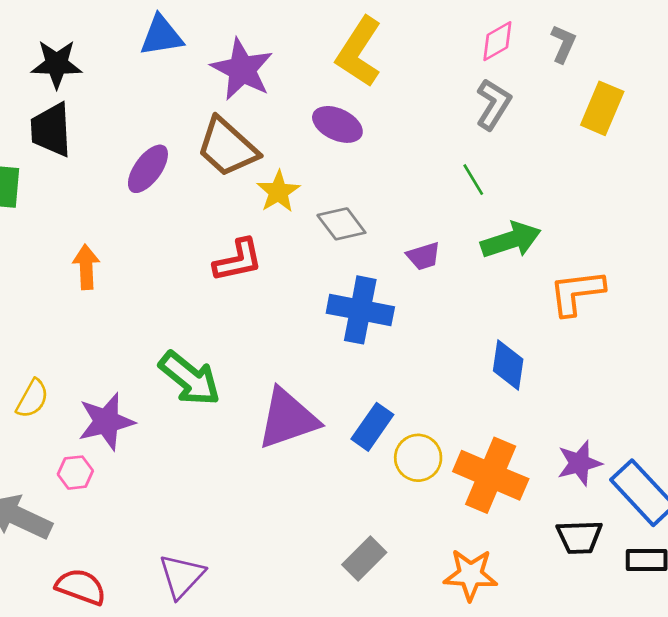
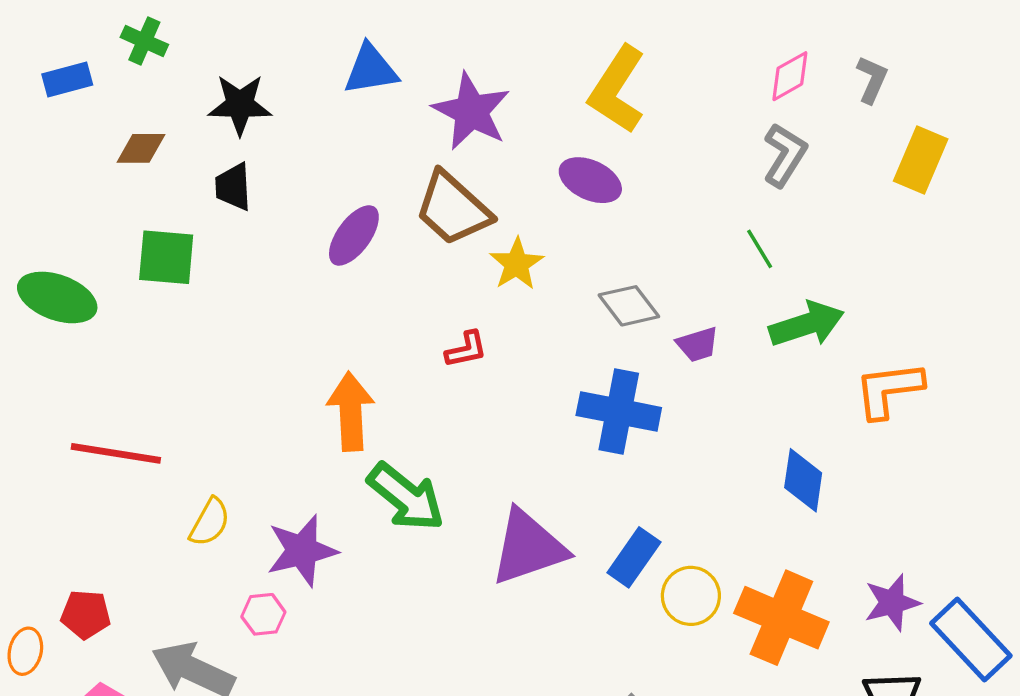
black trapezoid: (51, 130) -> (233, 187), size x0.7
gray diamond: (341, 224) -> (629, 306), moved
red L-shape: (238, 260) -> (466, 349), size x0.7
orange arrow: (86, 267) -> (351, 411), moved, size x1.4

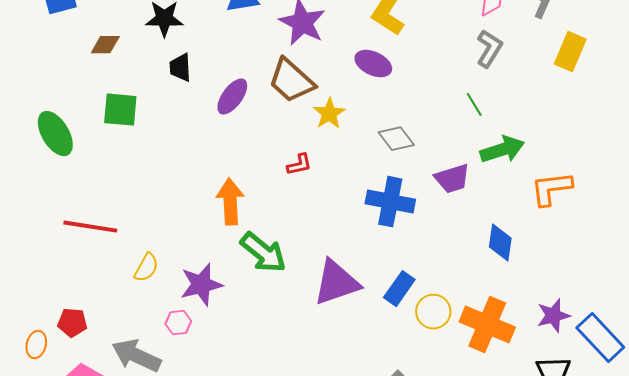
black trapezoid: (233, 187) -> (180, 68), moved
green ellipse: (57, 297) -> (55, 134), turned 39
purple trapezoid: (698, 344) -> (452, 179), moved, size x1.4

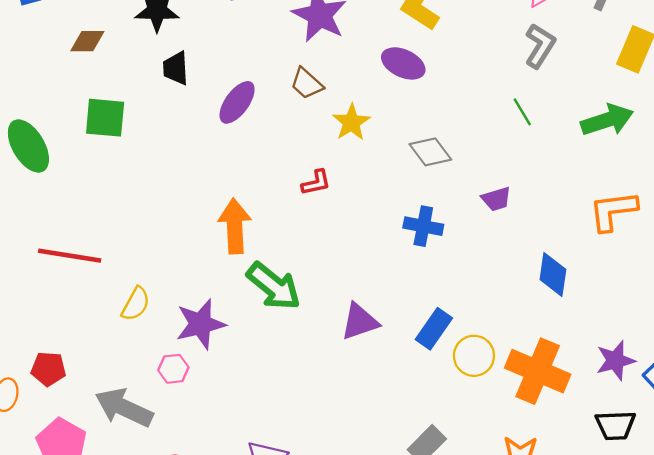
brown trapezoid: (291, 81) -> (307, 84), size x0.6
green arrow: (502, 150) -> (607, 120), moved
purple trapezoid: (452, 179) -> (496, 199), size x0.7
blue cross: (390, 202) -> (423, 226), size x0.7
purple triangle: (336, 283) -> (360, 322), size x0.7

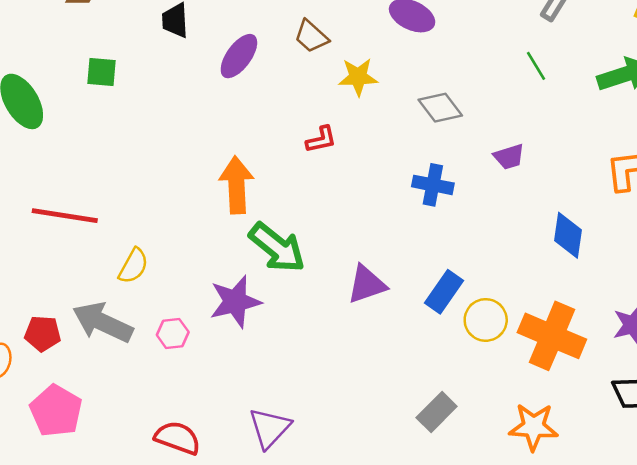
green square: (105, 118) -> (101, 72), size x0.7
yellow star: (351, 122) -> (358, 77), turned 30
purple star: (201, 324) -> (235, 302), moved
gray arrow: (124, 408) -> (103, 322), moved

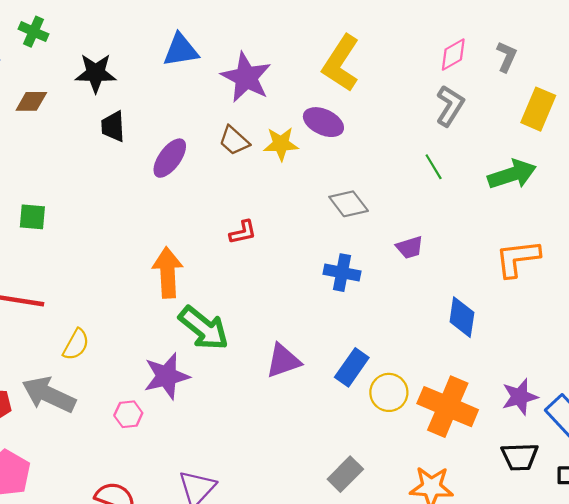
green square: (101, 72) -> (32, 217), moved
yellow star: (358, 77) -> (281, 144), moved
pink hexagon: (173, 333) -> (128, 414), moved

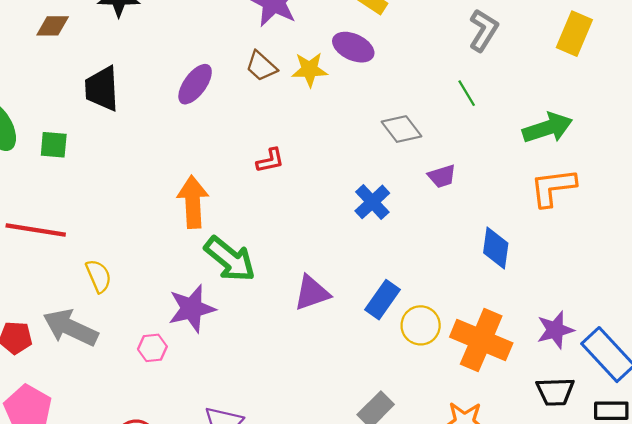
black trapezoid: (113, 126) -> (102, 89), moved, size x1.4
green arrow: (512, 174) -> (547, 128), moved
gray diamond: (349, 204) -> (402, 129), moved
blue cross: (342, 273) -> (372, 202), turned 36
yellow semicircle: (76, 344) -> (99, 276), turned -52

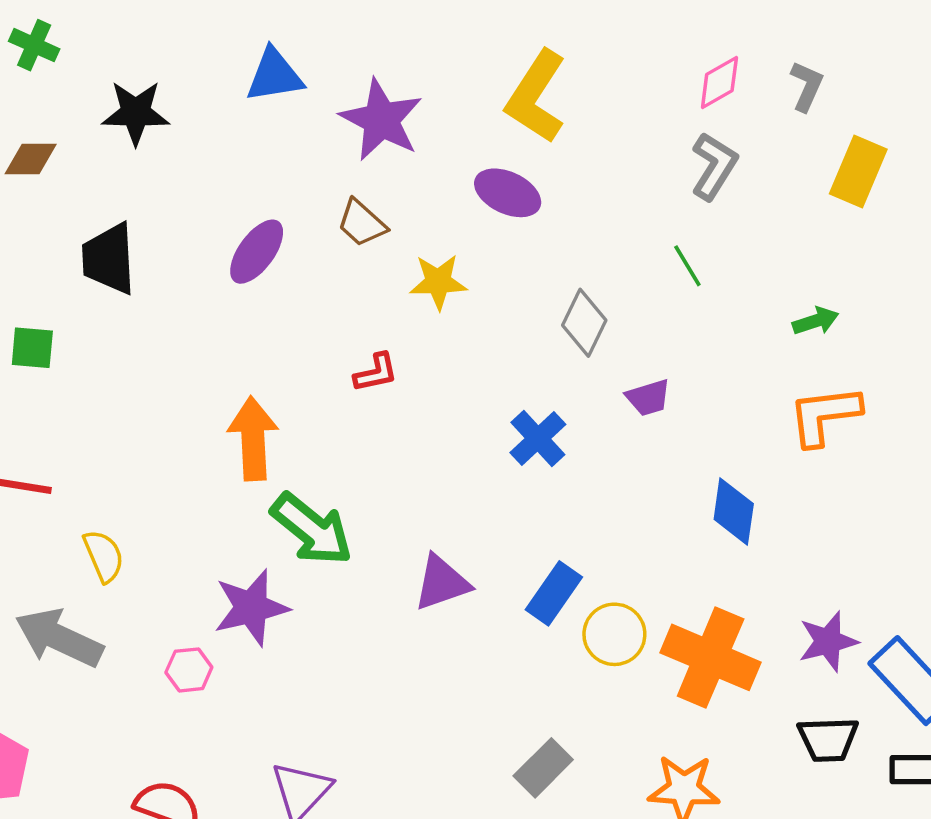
yellow star: (310, 70) -> (438, 282), moved
green arrow: (547, 128) -> (816, 321), size x0.6
gray diamond: (402, 129) -> (584, 323), turned 63

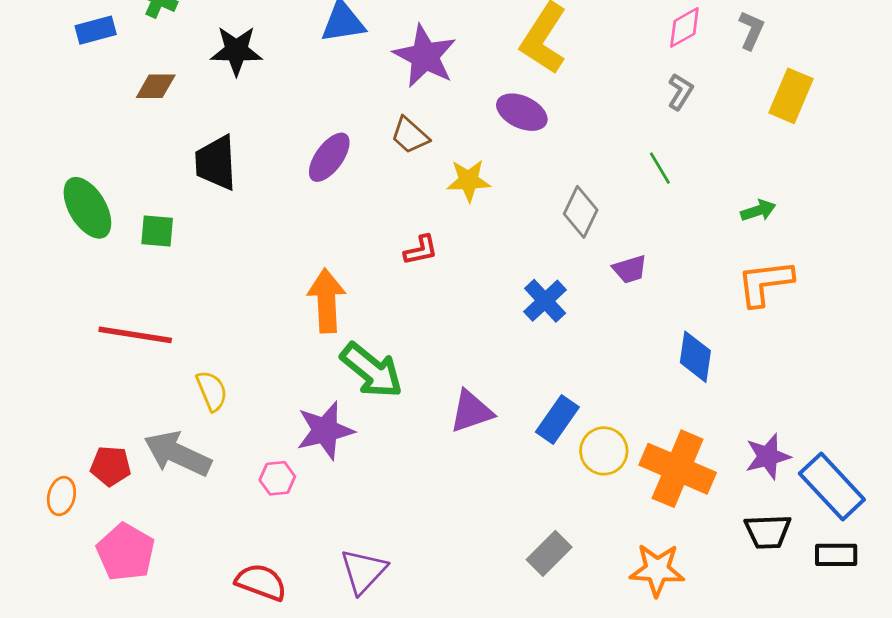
gray L-shape: (714, 166) -> (680, 92), size x0.7

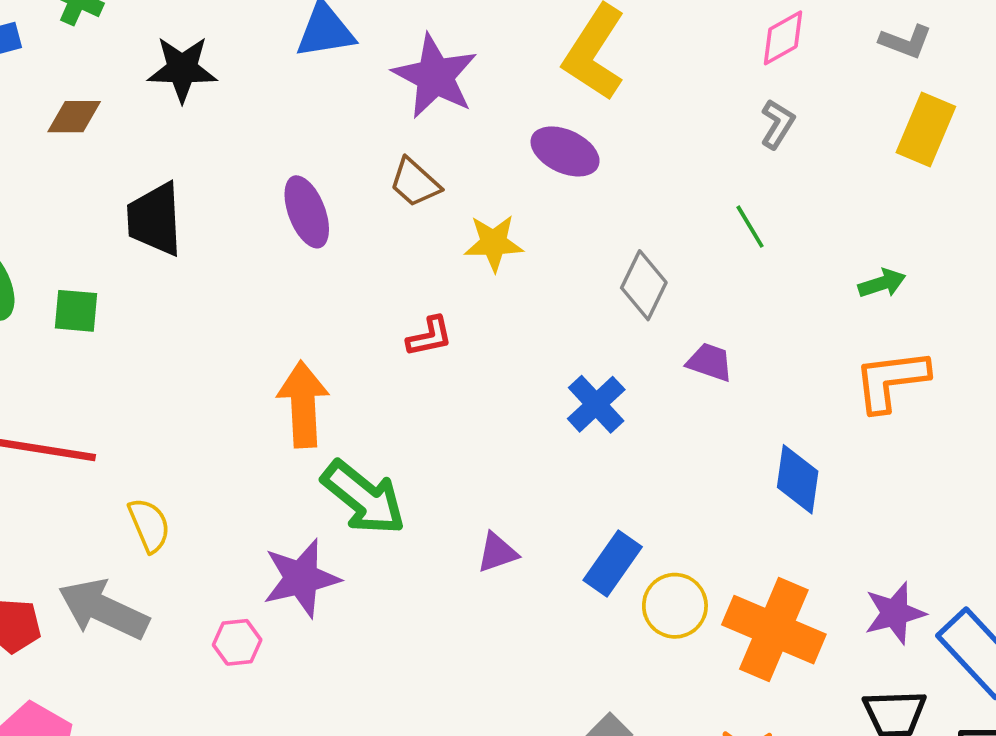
gray L-shape: (751, 30) -> (906, 42), moved, turned 87
purple ellipse: (329, 157) -> (307, 212), turned -57
purple trapezoid: (630, 269) -> (710, 362), turned -144
purple triangle: (471, 411) -> (497, 553), size x0.7

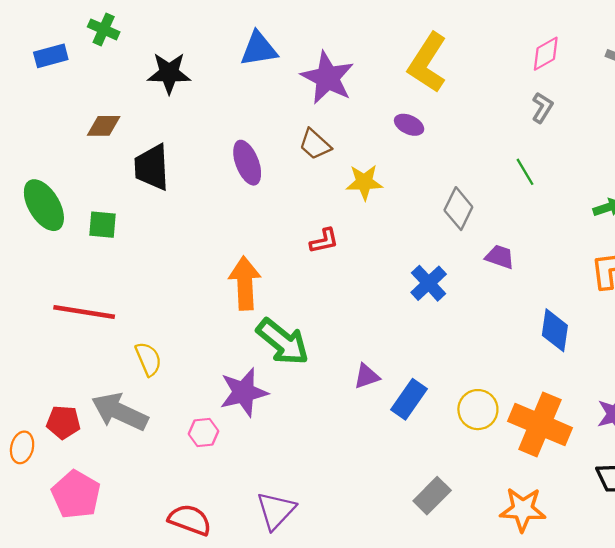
brown diamond: (74, 117) -> (104, 126), moved
purple ellipse: (565, 151) -> (409, 125), size x0.7
blue rectangle: (613, 564) -> (409, 399), moved

